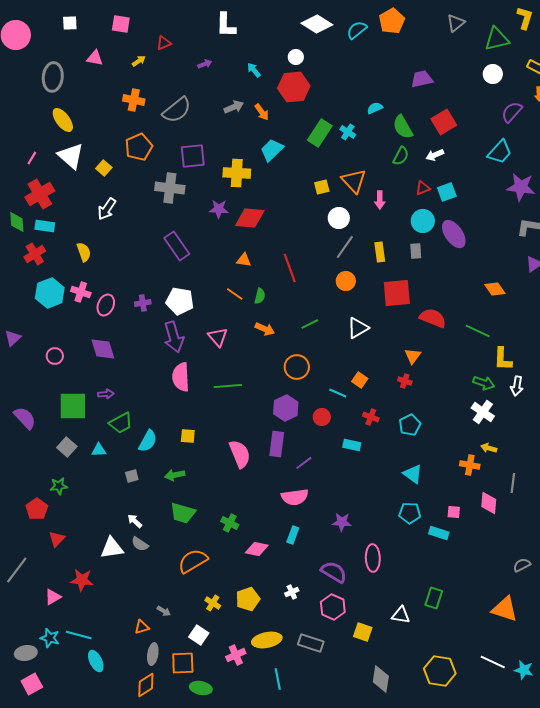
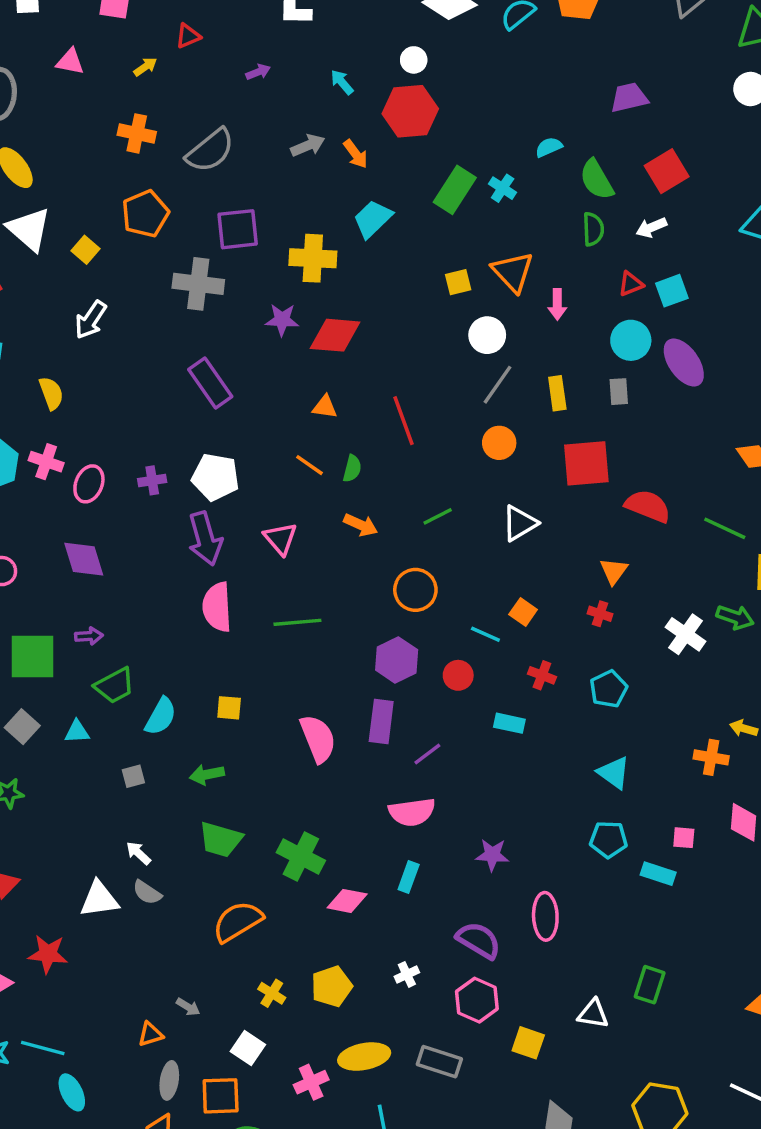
green semicircle: (401, 156) -> (593, 229), turned -30
white cross: (483, 412) -> (685, 634), moved
green cross: (230, 523) -> (301, 857), size x1.5

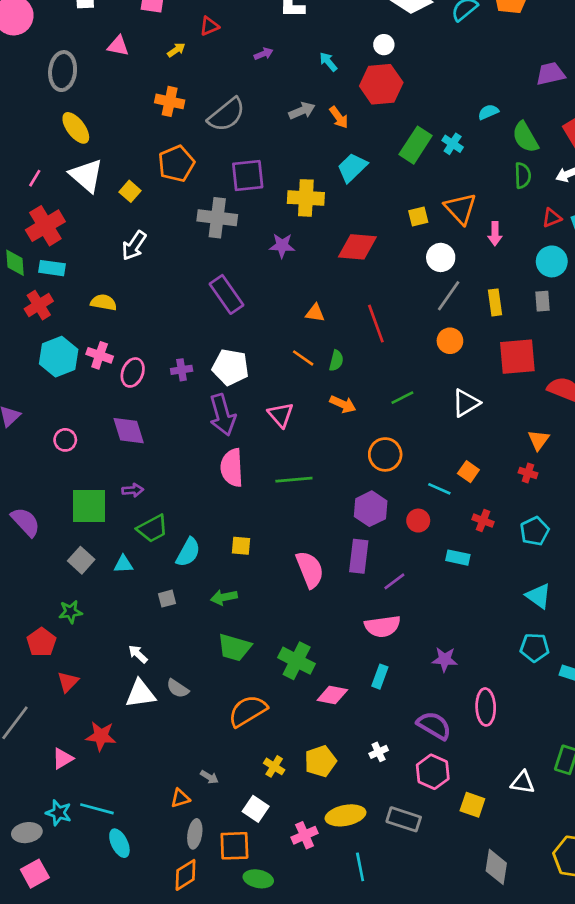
red diamond: (335, 335) -> (357, 247), moved
yellow semicircle: (51, 393) -> (104, 302), turned -60
white arrow: (138, 853) -> (138, 654), moved

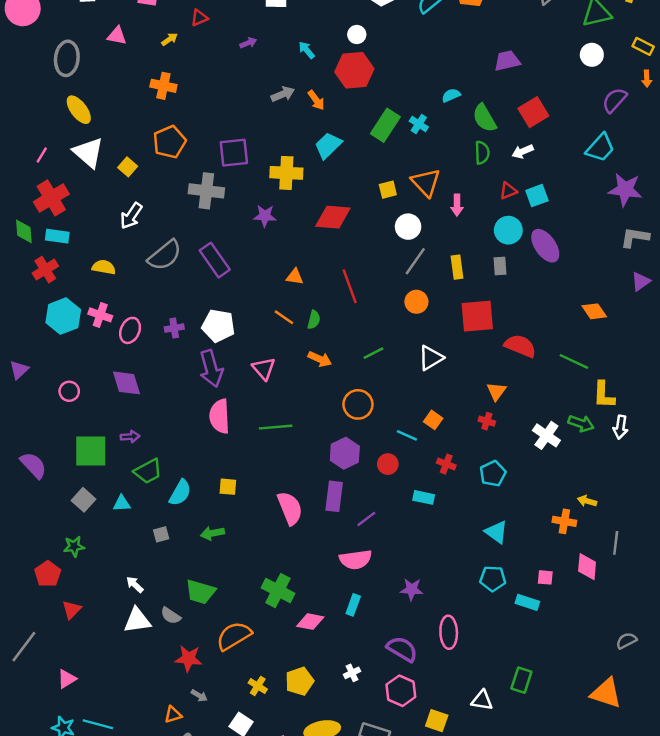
gray semicircle: (227, 115) -> (165, 255), moved
green trapezoid: (234, 647) -> (200, 592), moved
red star: (101, 736) -> (189, 659), moved

